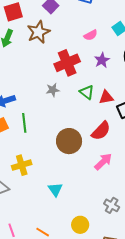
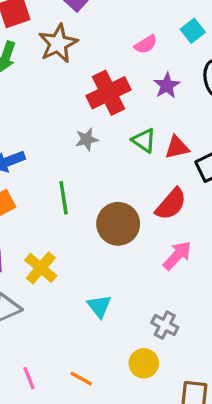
green line: (24, 123) -> (64, 198), moved
yellow cross: (22, 165) -> (41, 268), turned -30
gray cross: (112, 205) -> (165, 325), moved

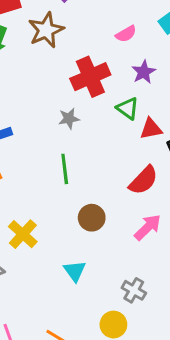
green triangle: (144, 140) -> (128, 108), moved
green line: (64, 198) -> (65, 169), moved
brown circle: (118, 224) -> (92, 218), moved, size x0.7

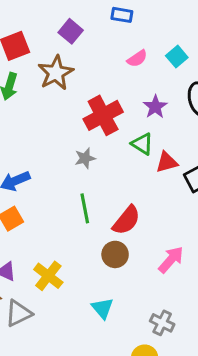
pink semicircle: (126, 34) -> (137, 58), moved
red semicircle: (144, 180) -> (126, 220), moved

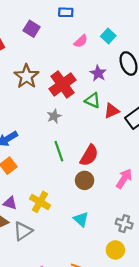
brown star: (56, 73) -> (26, 76), moved

